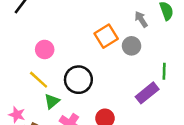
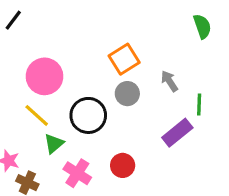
gray arrow: (141, 19) -> (169, 81), moved
gray circle: (132, 46) -> (127, 94), moved
pink circle: (45, 49) -> (45, 76), size x1.5

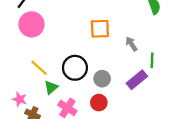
orange square: (124, 59) -> (100, 29), turned 30
pink circle: (45, 76) -> (31, 24), moved
gray circle: (127, 94) -> (102, 79), moved

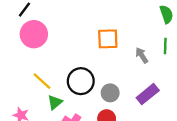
green line: (152, 60) -> (165, 46), moved

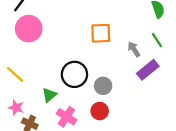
green line: (165, 46) -> (157, 40), turned -35
yellow line: (42, 81) -> (15, 74), moved
purple rectangle: (148, 94) -> (148, 70), moved

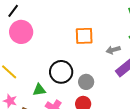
gray arrow: (134, 49) -> (113, 50), turned -72
green triangle: (49, 95) -> (39, 90), turned 32

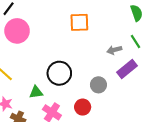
orange square: (84, 36) -> (79, 22), moved
gray circle: (86, 82) -> (98, 85), moved

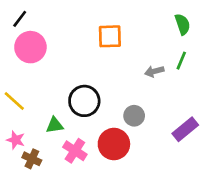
green line: (135, 41) -> (181, 61), turned 56
purple rectangle: (127, 69) -> (185, 129), moved
red circle: (83, 107) -> (114, 144), size x1.5

